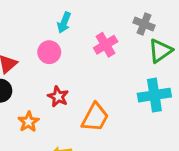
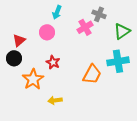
gray cross: (144, 24) -> (99, 14), moved
orange trapezoid: (95, 117) -> (92, 74), moved
orange star: (28, 122) -> (33, 79), size x1.5

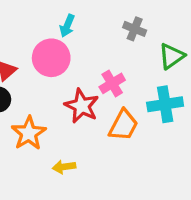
pink cross: (85, 27) -> (112, 83), moved
pink circle: (47, 32) -> (51, 58), size x1.5
red star: (53, 62) -> (82, 106), moved, size x1.5

